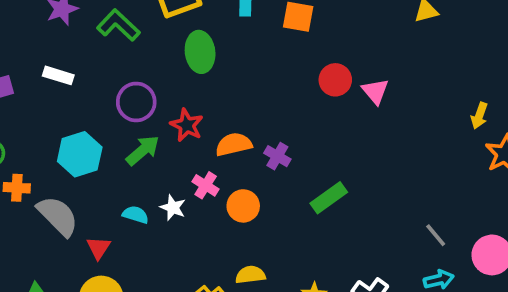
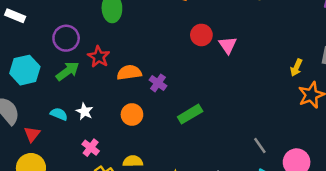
pink cross: (206, 185) -> (91, 148), moved

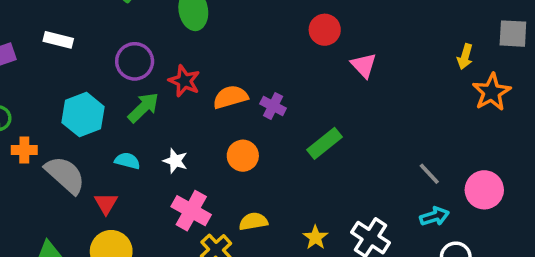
pink triangle: (228, 45) -> (364, 65), moved
cyan semicircle: (59, 114) -> (127, 161), moved
pink cross: (91, 148) -> (191, 211), size x1.5

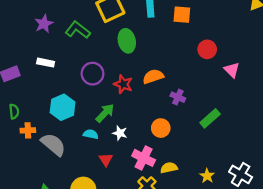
orange semicircle: (230, 97) -> (153, 76), moved
green arrow: (143, 108) -> (105, 113), moved
red triangle: (106, 203) -> (106, 160), moved
pink cross: (191, 211) -> (144, 158), moved

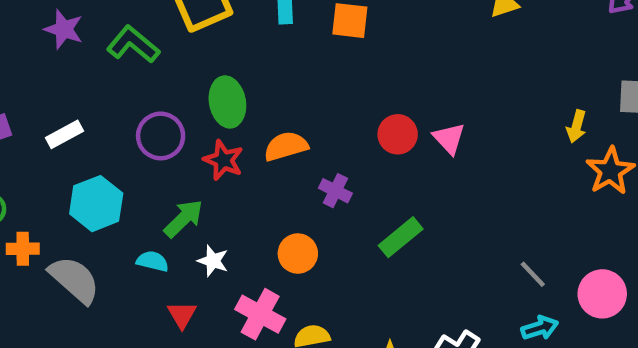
purple star: (44, 24) -> (64, 29), turned -30
green ellipse: (127, 41) -> (227, 102), moved
red circle: (207, 49) -> (398, 134), moved
white rectangle: (46, 63) -> (64, 134), moved, turned -42

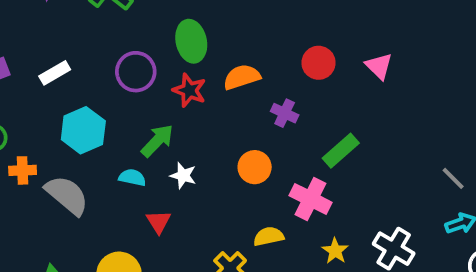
red circle: (398, 134) -> (319, 63), moved
pink cross: (260, 314) -> (311, 199), moved

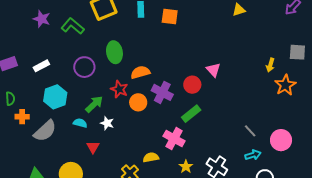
red circle: (319, 63) -> (192, 85), moved
red star: (189, 90) -> (119, 89), moved
purple cross: (285, 113) -> (162, 92), size x1.5
orange circle: (255, 167) -> (138, 102), moved
gray semicircle: (67, 195) -> (45, 131), turned 95

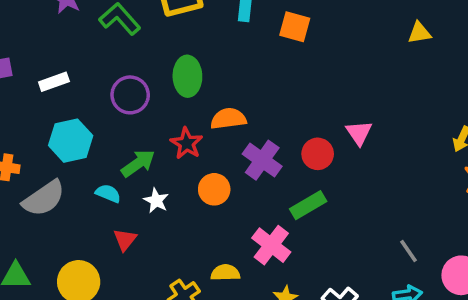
orange circle: (138, 102) -> (214, 189), moved

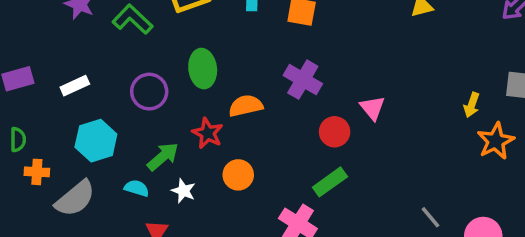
purple cross: (262, 160) -> (303, 80), moved

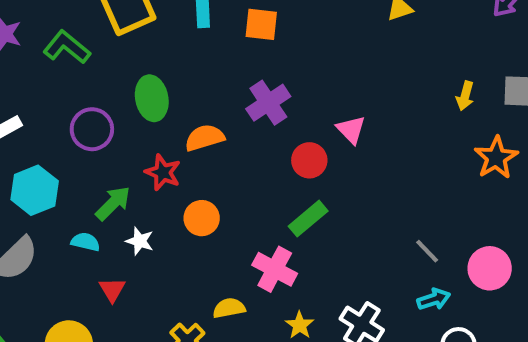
purple cross: (303, 80) -> (268, 103), turned 30
yellow arrow: (472, 105) -> (465, 96), moved

